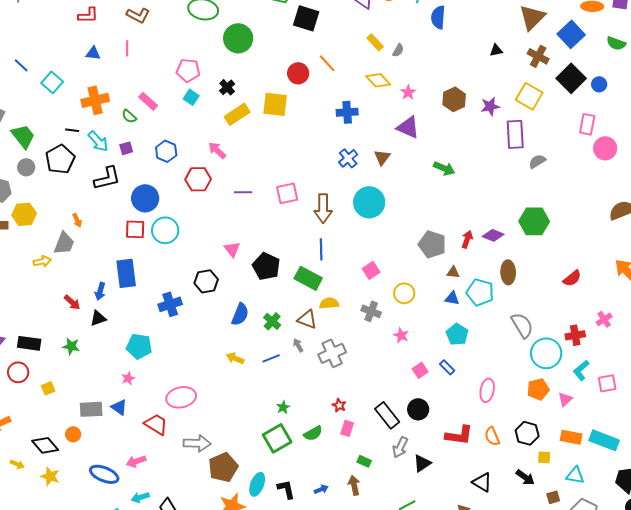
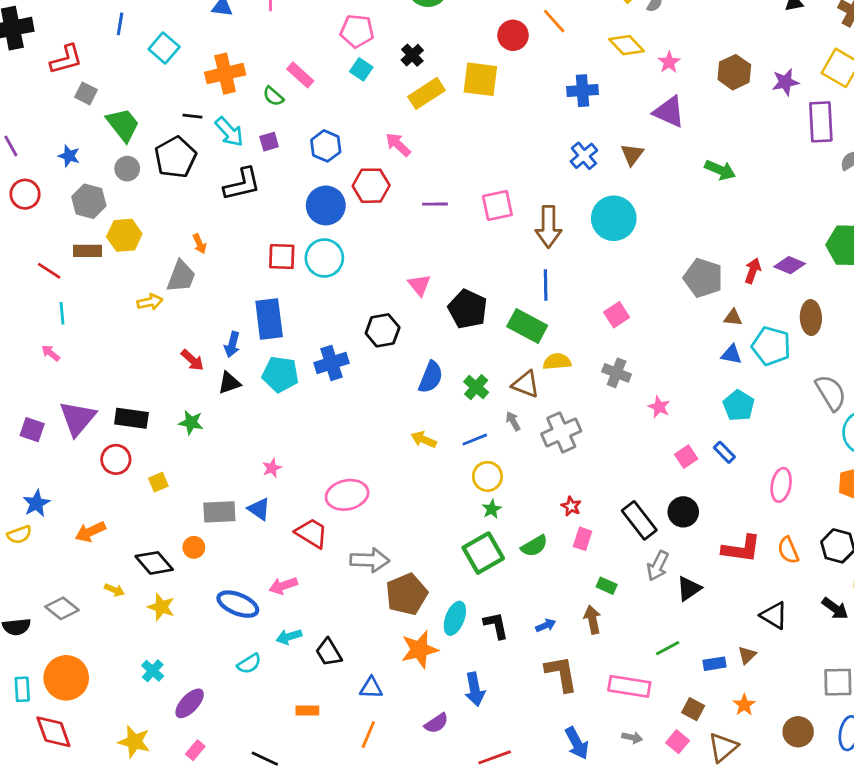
blue line: (21, 65) -> (120, 24), turned 56
blue circle: (145, 198) -> (326, 205), moved
yellow circle: (404, 293) -> (487, 476), moved
cyan pentagon: (139, 346) -> (280, 374), moved

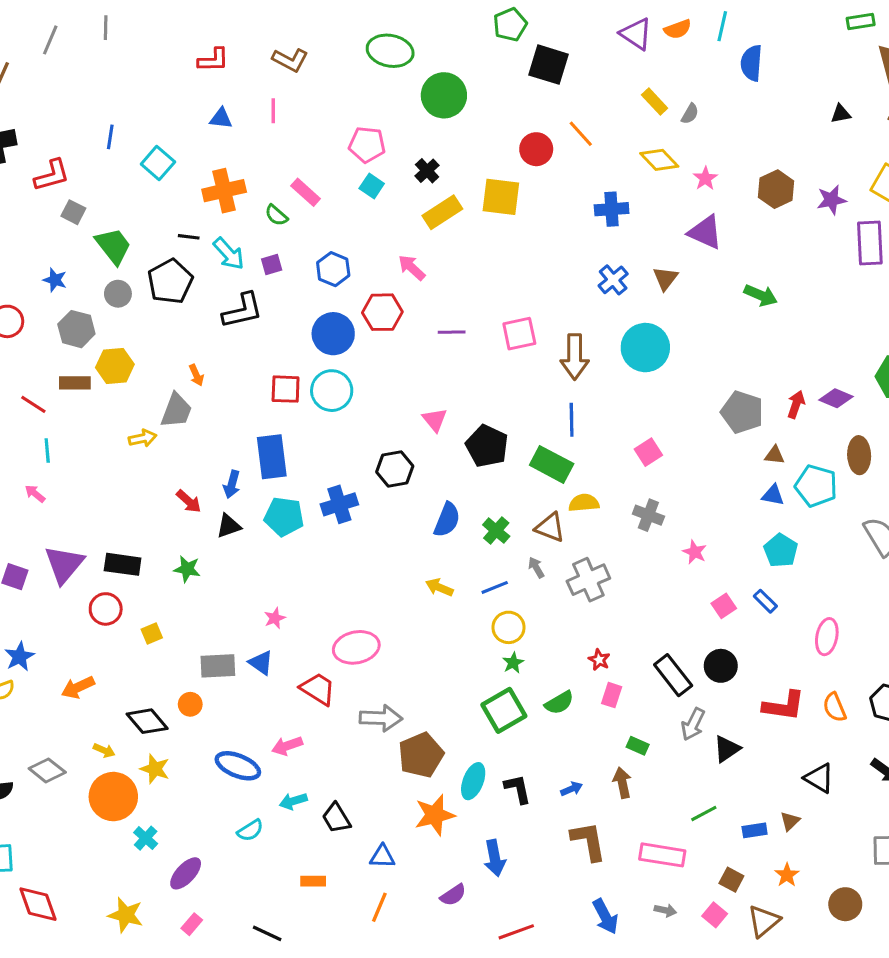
orange circle: (66, 678) -> (113, 797), moved

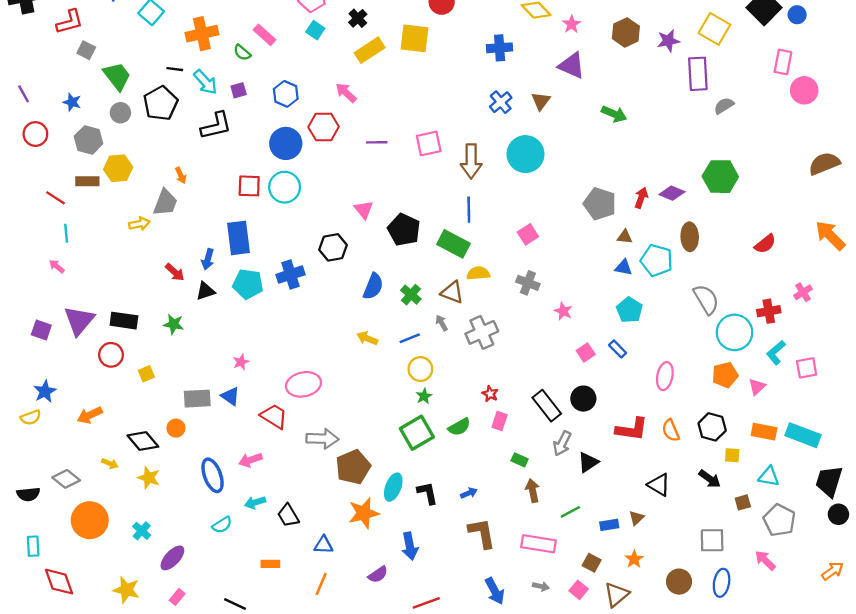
blue ellipse: (238, 766) -> (213, 475), turned 48
brown arrow: (622, 783) -> (533, 491), moved
orange circle: (113, 797) -> (90, 520), moved

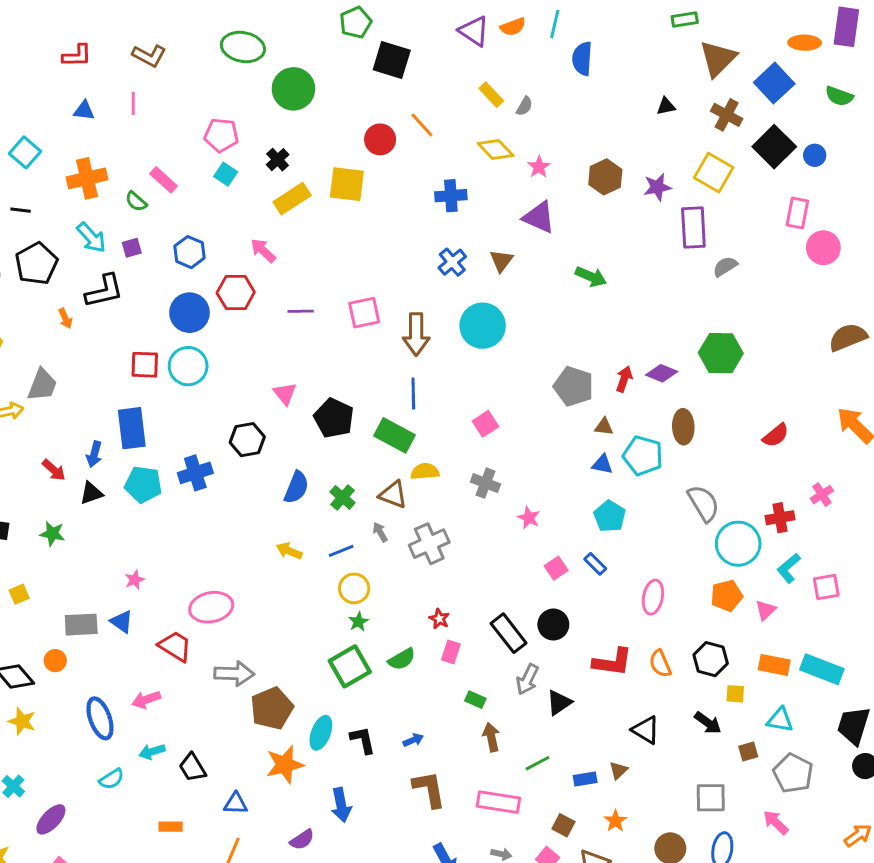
black line: (175, 69) -> (21, 210), moved
orange arrow: (181, 175) -> (65, 318), moved

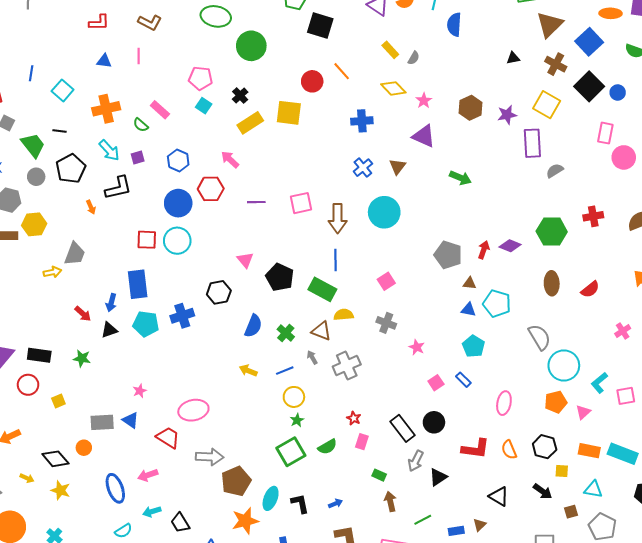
brown ellipse: (683, 427) -> (552, 283), moved
red cross: (780, 518) -> (593, 216), moved

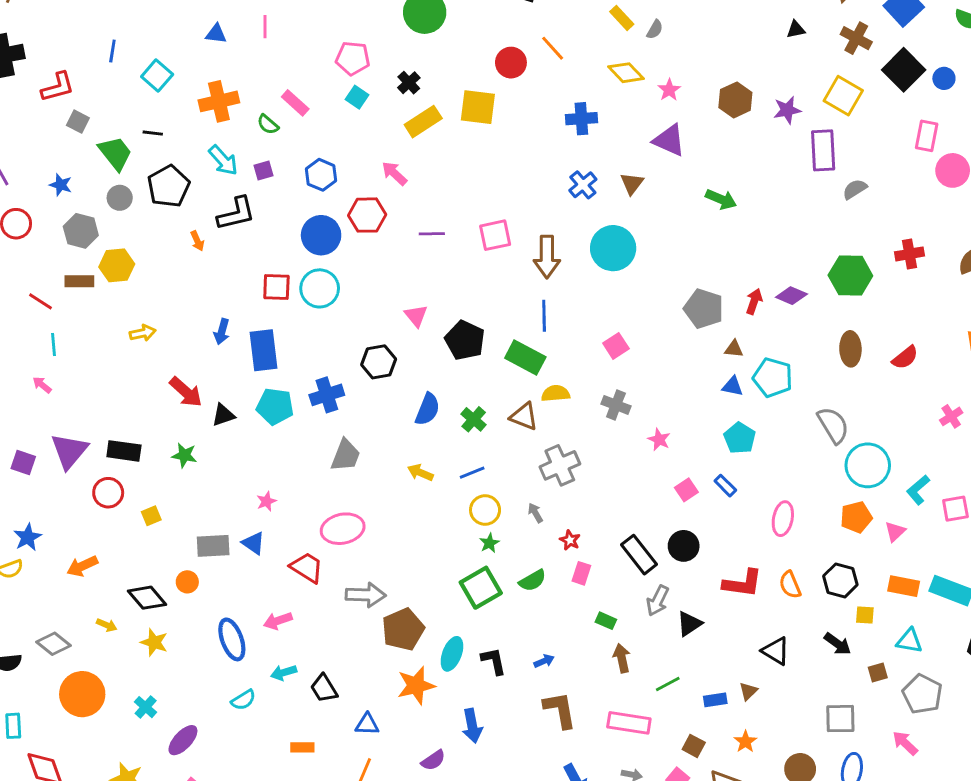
gray trapezoid: (75, 254) -> (346, 455), moved
blue arrow: (111, 303) -> (222, 332), moved
red arrow: (83, 314) -> (186, 392), size x1.4
gray arrow: (312, 357) -> (535, 513), moved

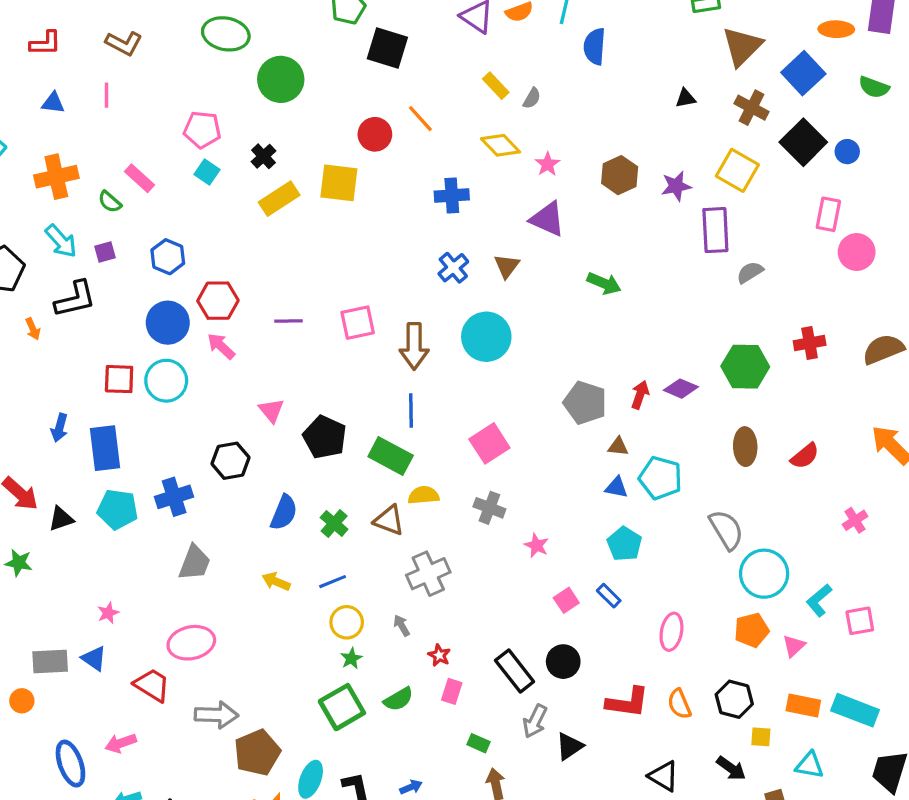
pink arrow: (394, 173) -> (221, 346), moved
pink square: (616, 346) -> (489, 443), size x1.4

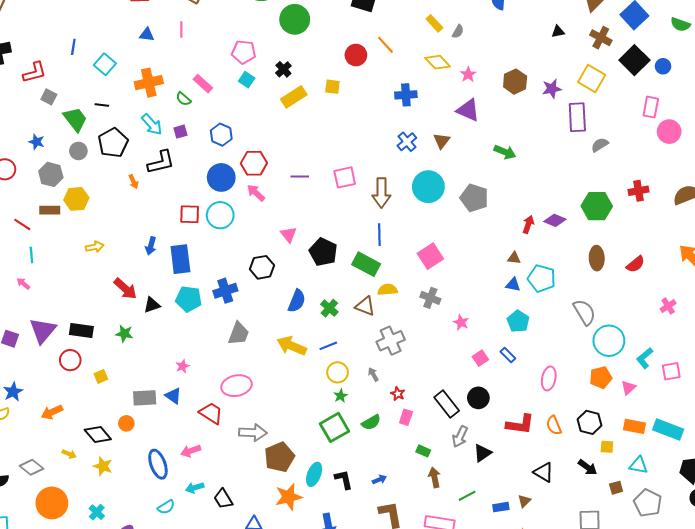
yellow square: (339, 183) -> (332, 87), size x0.6
gray pentagon: (585, 403) -> (474, 198), moved
yellow arrow: (276, 582) -> (292, 346), size x1.6

